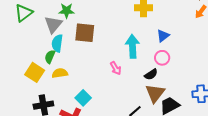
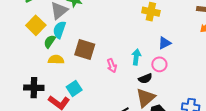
brown square: (85, 33) -> (85, 50), moved
cyan arrow: (132, 46) -> (136, 57), moved, size x0.7
yellow square: (35, 72) -> (36, 25), moved

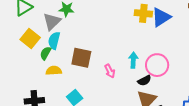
blue triangle: (165, 43) -> (161, 17), moved, size x1.5
pink circle: (159, 64) -> (157, 65), size x1.5

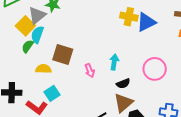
yellow square: (30, 38) -> (25, 26), moved
pink circle: (157, 65) -> (155, 69), moved
yellow semicircle: (54, 71) -> (43, 69), moved

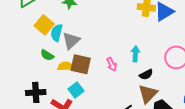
gray triangle: (37, 15) -> (71, 41), moved
green semicircle: (28, 46) -> (47, 55), moved, turned -88
brown square: (63, 54) -> (81, 64), moved

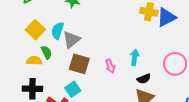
yellow square: (44, 25) -> (35, 30), moved
green semicircle: (47, 55) -> (46, 52), turned -152
yellow semicircle: (65, 66) -> (34, 61), moved

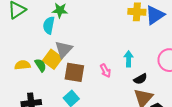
yellow square: (35, 30) -> (53, 59), moved
cyan semicircle: (58, 31) -> (49, 25), moved
yellow semicircle: (34, 61) -> (22, 65), moved

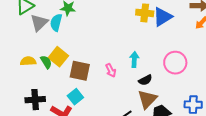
gray triangle: (64, 49) -> (39, 23), moved

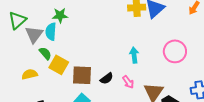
green semicircle: (46, 62) -> (45, 53), moved
pink arrow: (111, 70) -> (128, 82), moved
black semicircle: (145, 80) -> (107, 78), moved

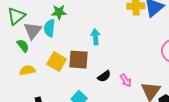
green semicircle: (45, 53) -> (23, 46), moved
cyan arrow: (134, 55) -> (95, 37), moved
brown square: (82, 75) -> (78, 60), moved

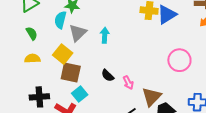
gray triangle: (33, 31) -> (78, 33), moved
brown square: (78, 60) -> (71, 73), moved
black semicircle: (104, 76) -> (108, 75), turned 72

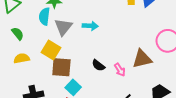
cyan arrow: (105, 35) -> (90, 26), turned 98
brown triangle: (152, 97) -> (142, 59), moved, turned 40

